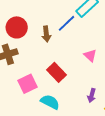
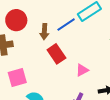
pink triangle: (90, 55) -> (82, 70), moved, turned 40
red rectangle: (57, 72) -> (56, 54), moved

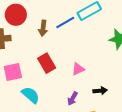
red rectangle: (56, 54) -> (47, 63), moved

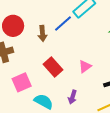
purple arrow: (73, 99) -> (72, 97), moved

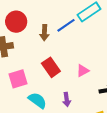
purple arrow: (72, 97) -> (67, 100), turned -32

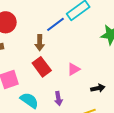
brown arrow: (44, 33) -> (40, 43), moved

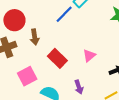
brown arrow: (40, 43) -> (35, 37), moved

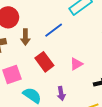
blue line: (64, 14) -> (54, 30), moved

